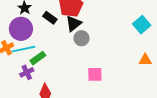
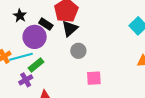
purple circle: (21, 29) -> (35, 37), moved
gray circle: (81, 38) -> (78, 51), moved

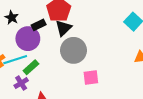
black rectangle: (46, 24) -> (39, 25), turned -56
gray circle: (78, 51) -> (73, 50), size x1.6

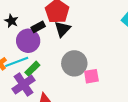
gray circle: (73, 50) -> (74, 63), moved
purple cross: (21, 83) -> (23, 85), size x1.6

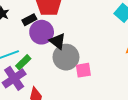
black triangle: (63, 29) -> (58, 41), moved, turned -36
purple circle: (28, 41) -> (42, 32), moved

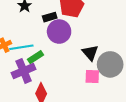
black triangle: (58, 41) -> (90, 53), moved
gray circle: (66, 57) -> (110, 64), moved

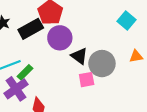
black rectangle: (50, 17) -> (31, 29), size x1.6
purple circle: (59, 32) -> (60, 38), moved

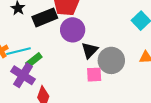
black triangle: (79, 56) -> (90, 50), turned 30
purple cross: (16, 89) -> (23, 75), turned -30

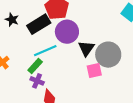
cyan line: (19, 51) -> (45, 51), moved
purple cross: (23, 75) -> (37, 81), moved, size x0.6

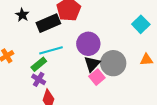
purple circle: (67, 32) -> (88, 44), moved
black triangle: (86, 48) -> (92, 64), moved
pink square: (94, 70) -> (97, 77), turned -35

